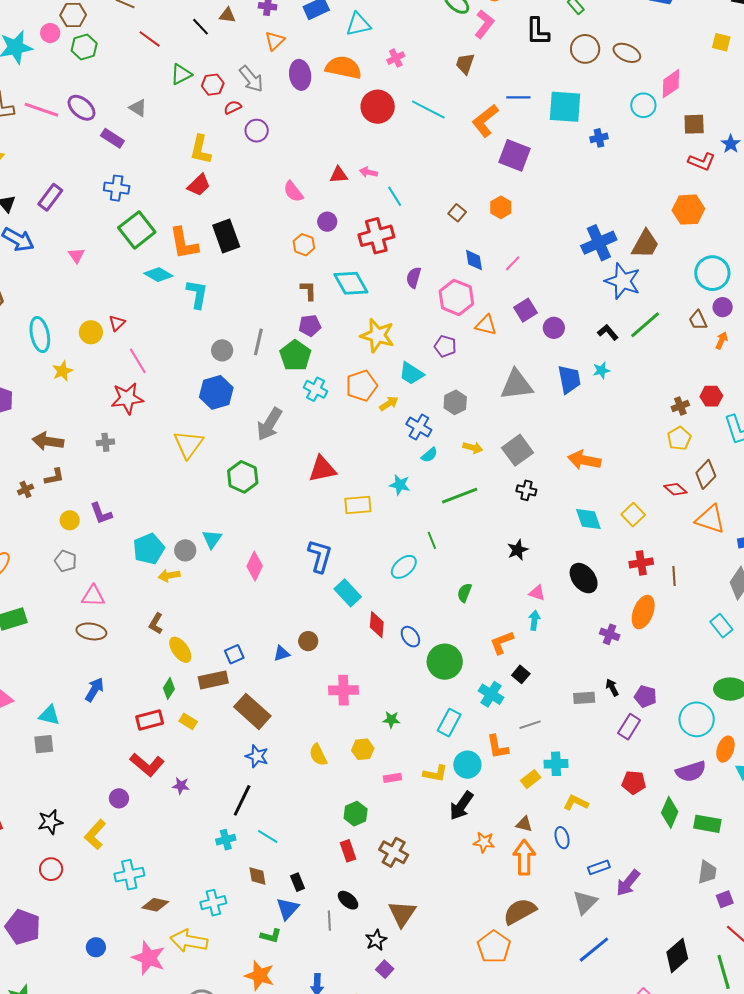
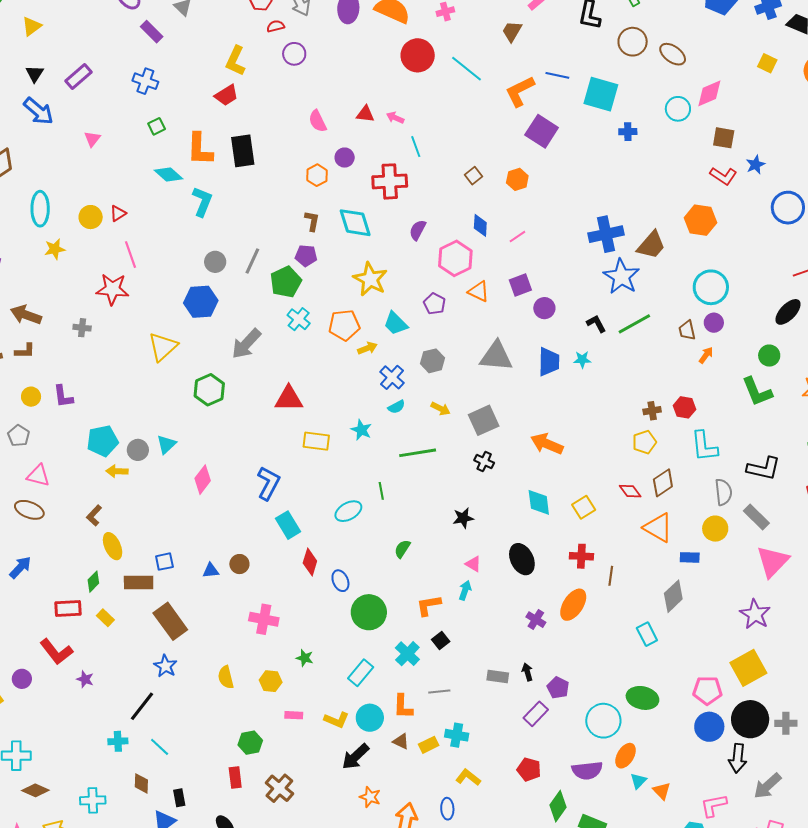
green square: (137, 230) -> (157, 126), size x0.5
brown triangle: (524, 824) -> (401, 741), moved

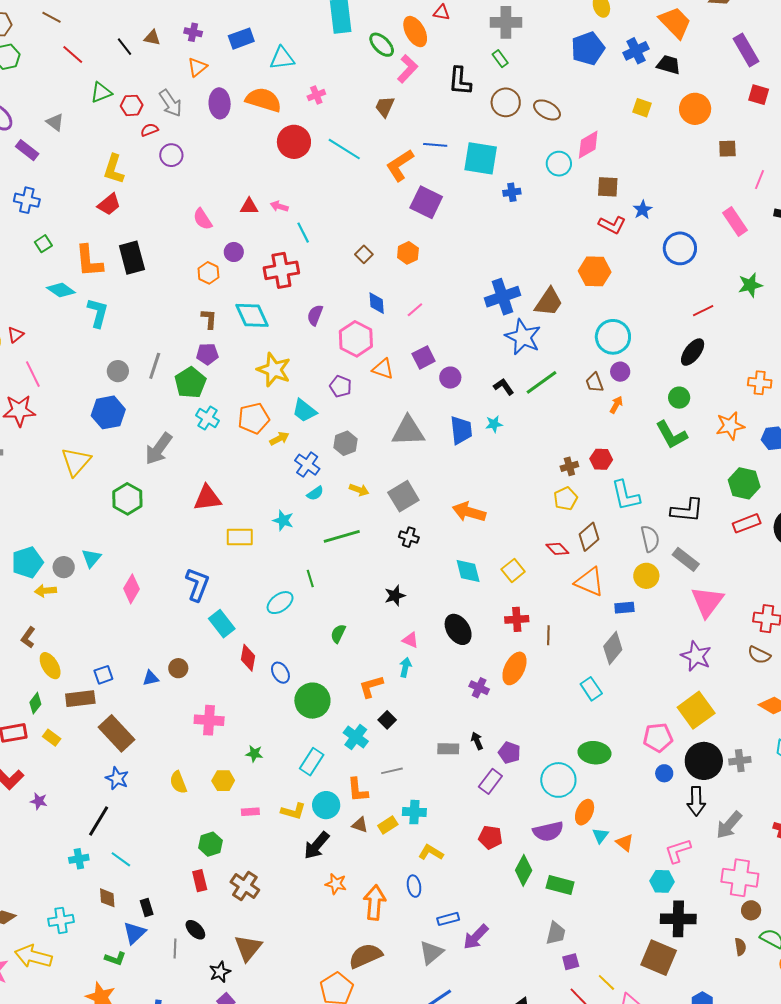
blue circle: (709, 727) -> (664, 773), size x0.6

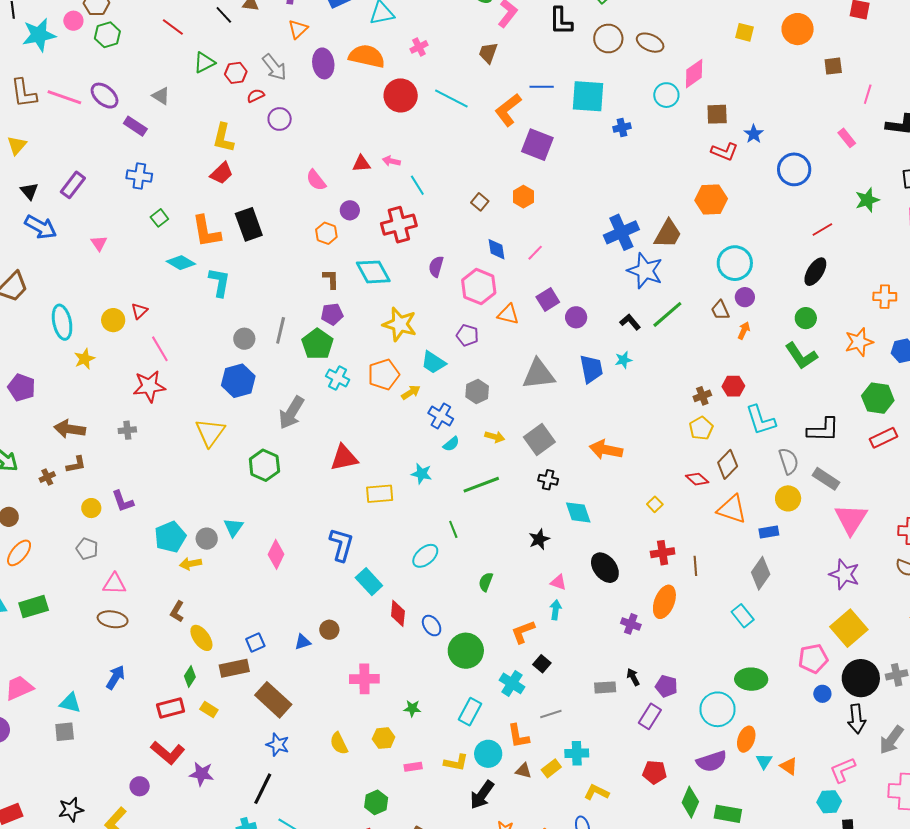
pink rectangle: (735, 221) -> (847, 138), size x0.7
yellow square: (513, 570) -> (655, 504), size x0.7
cyan diamond: (468, 571) -> (578, 512), moved
purple star: (39, 801) -> (202, 774), size x1.4

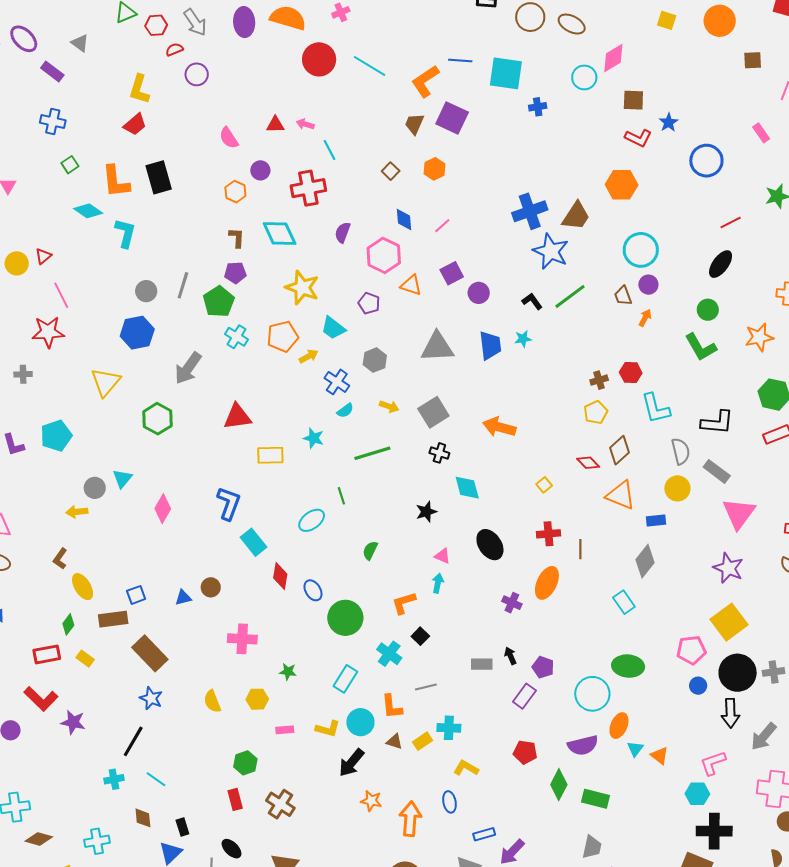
brown trapezoid: (488, 53) -> (414, 124), moved
cyan pentagon: (170, 537) -> (56, 436), moved

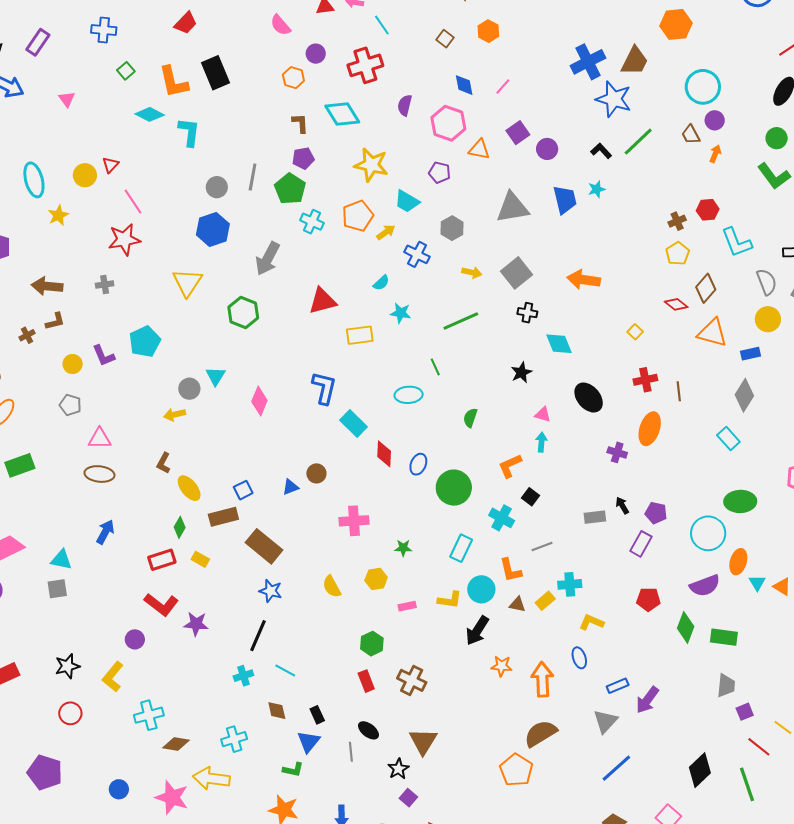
cyan semicircle: (345, 411) -> (381, 283), moved
cyan ellipse: (312, 520) -> (409, 395), turned 40
blue ellipse: (313, 590) -> (418, 464), turned 60

